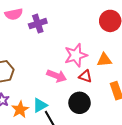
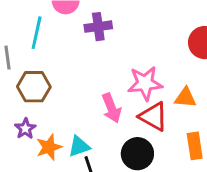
pink arrow: (57, 76) -> (111, 108), turned 36
red triangle: (85, 76) -> (153, 116), size x1.5

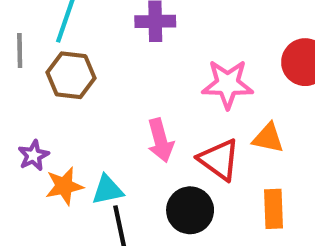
pink star: (145, 83) -> (228, 84), moved
brown hexagon: (34, 87) -> (71, 75), moved

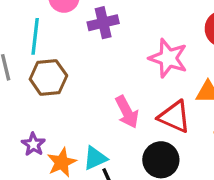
pink star: (228, 84) -> (168, 58), turned 30

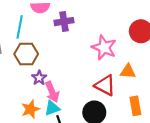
pink arrow: (127, 112) -> (52, 92), moved
purple star: (33, 144) -> (39, 78), moved

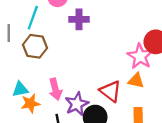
pink star: (104, 48) -> (140, 56), moved
purple star: (39, 78) -> (77, 104), moved, size x1.5
cyan triangle: (52, 108) -> (20, 89), moved

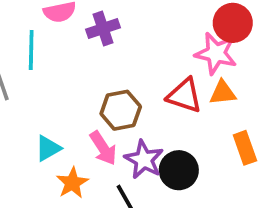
brown hexagon: (35, 46) -> (121, 110), moved
cyan triangle: (20, 89) -> (48, 148), moved
red triangle: (111, 91) -> (184, 96), moved

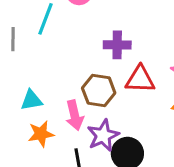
purple cross: (103, 28) -> (117, 45), moved
red triangle: (184, 96) -> (140, 79), moved, turned -36

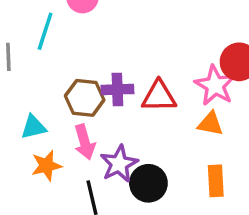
purple cross: (117, 45) -> (117, 89), moved
brown hexagon: (99, 91) -> (85, 98), moved

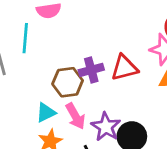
cyan triangle: (33, 127) -> (46, 112), moved

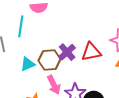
purple cross: (91, 70) -> (67, 52), turned -30
cyan triangle: (46, 112) -> (28, 64), moved

